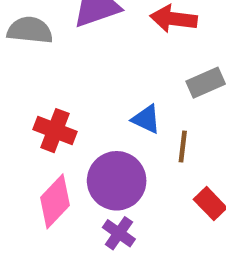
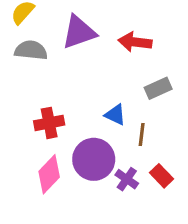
red cross: (55, 131) -> (49, 123), turned -32
purple cross: (119, 233) -> (127, 179), moved

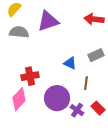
red arrow: (135, 42) -> (94, 19), moved
blue triangle: (115, 115) -> (70, 63), moved
pink diamond: (49, 174) -> (19, 99), moved

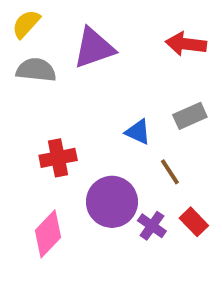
brown line: (86, 83) -> (170, 172), turned -40
pink diamond: (19, 99) -> (48, 234), moved

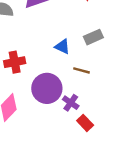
brown line: (170, 172) -> (81, 70), turned -42
red rectangle: (194, 222) -> (85, 123), moved

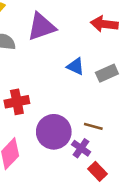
blue triangle: (62, 47) -> (76, 66), moved
brown line: (81, 70) -> (93, 126), moved

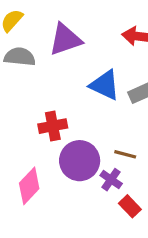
blue triangle: (76, 66) -> (105, 85), size x1.5
red cross: (17, 102) -> (53, 126), moved

